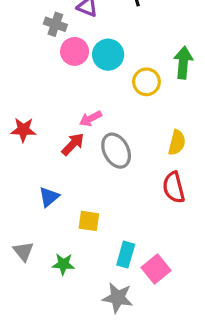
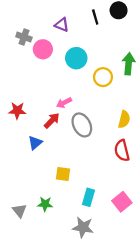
gray cross: (55, 24) -> (24, 37), moved
pink circle: (75, 51) -> (43, 49), moved
blue triangle: (49, 197) -> (35, 143), moved
gray triangle: (23, 251) -> (19, 211), moved
pink square: (156, 269) -> (122, 202), moved

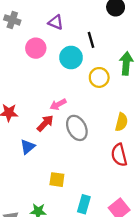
black line: (95, 17) -> (91, 40), moved
gray cross: (24, 37) -> (12, 20), moved

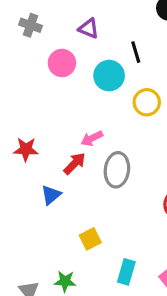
gray ellipse: (77, 128) -> (117, 170), turned 35
yellow square: (57, 180) -> (90, 239), turned -35

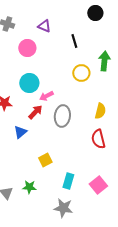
cyan circle: (109, 76) -> (29, 83), moved

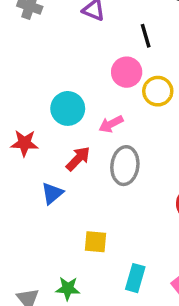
pink circle: (27, 48) -> (127, 72), moved
pink arrow: (46, 96) -> (111, 124), moved
yellow square: (45, 160) -> (95, 242), turned 32

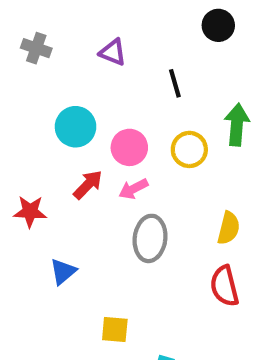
pink circle: (127, 72) -> (129, 147), moved
cyan circle: (68, 108) -> (76, 127), moved
red arrow: (78, 159) -> (88, 185), moved

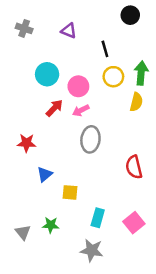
yellow circle: (189, 149) -> (113, 77), moved
red star: (30, 212) -> (27, 143), moved
yellow semicircle: (229, 228) -> (136, 102), moved
blue triangle: (63, 272) -> (45, 174), moved

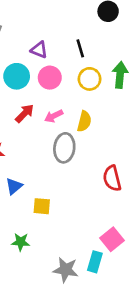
purple triangle: (69, 31) -> (39, 50), moved
pink circle: (78, 86) -> (50, 78), moved
yellow semicircle: (136, 102) -> (84, 121), moved
cyan rectangle: (98, 218) -> (95, 262), moved

